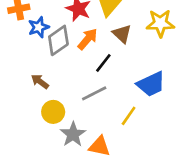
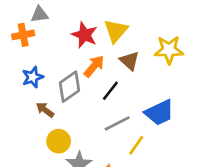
blue star: (39, 27) -> (33, 77), moved
gray diamond: (58, 40) -> (69, 87), moved
gray line: (94, 93) -> (117, 123), moved

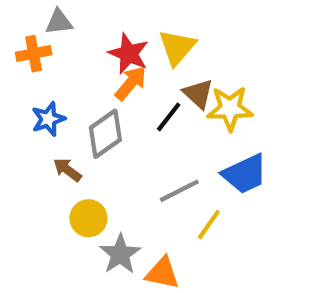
yellow star: (169, 50) -> (230, 108), moved
orange arrow: (94, 66) -> (131, 83), moved
black line: (110, 91) -> (169, 117), moved

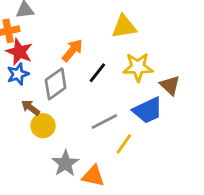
yellow triangle: (177, 47) -> (124, 27), moved, turned 40
red star: (129, 54) -> (19, 52), moved
brown triangle: (198, 94) -> (170, 85), moved
yellow circle: (88, 218) -> (43, 126), moved

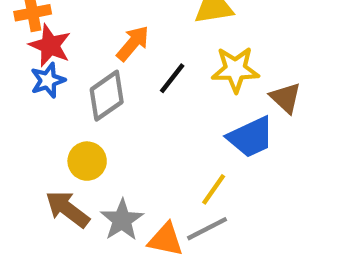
brown arrow: (30, 108) -> (67, 209), moved, size x1.5
gray line: (104, 122) -> (207, 229), moved

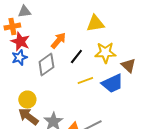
yellow circle: (87, 161) -> (27, 100), moved
yellow line: (214, 189) -> (85, 81), moved, turned 35

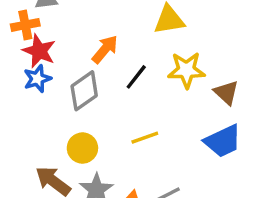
yellow line: (85, 81) -> (145, 138), moved
blue trapezoid: (112, 84) -> (223, 141), moved
yellow circle: (27, 100) -> (82, 148), moved

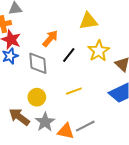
yellow star: (186, 70) -> (99, 51), turned -30
gray diamond: (84, 91) -> (38, 63), turned -60

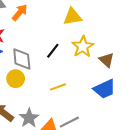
orange arrow: (50, 39) -> (20, 12), moved
yellow circle: (37, 97) -> (16, 79), moved

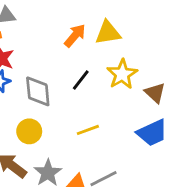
orange arrow: (20, 12) -> (75, 36), moved
yellow circle: (16, 79) -> (29, 131), moved

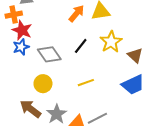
gray diamond: (38, 91) -> (49, 54), turned -30

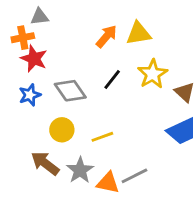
blue star: (21, 47) -> (30, 95), moved
yellow line: (86, 83) -> (102, 137), moved

